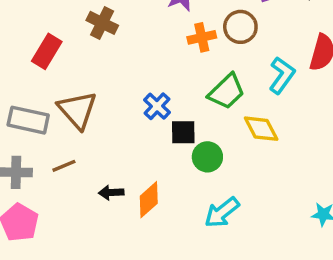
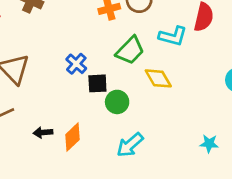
cyan L-shape: (282, 75) -> (173, 36), turned 72

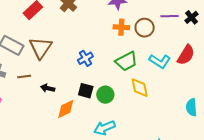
black square: (97, 83) -> (86, 91), moved
black arrow: (43, 133) -> (48, 88), moved

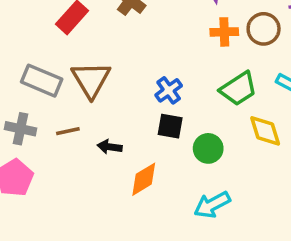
black square: (86, 91) -> (170, 126), moved

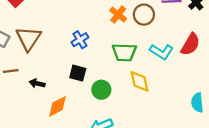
orange cross: (224, 32) -> (118, 15), turned 36
green trapezoid: (238, 89) -> (124, 52), turned 30
blue cross: (169, 90) -> (80, 40), moved

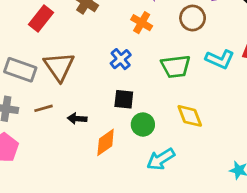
orange cross: (118, 15) -> (142, 23), moved
yellow diamond: (139, 81) -> (190, 116), moved
green circle: (101, 90) -> (143, 125), moved

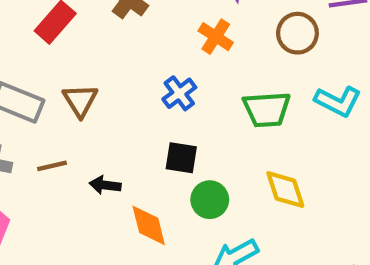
brown triangle: (59, 67) -> (80, 100), size x0.7
orange diamond: (106, 142) -> (149, 225), turned -72

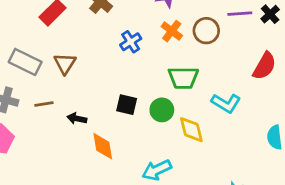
orange cross: (216, 37) -> (172, 31), moved
blue cross: (179, 93) -> (131, 42), moved
cyan L-shape: (338, 101) -> (226, 103), moved
green circle: (210, 200) -> (162, 110), moved

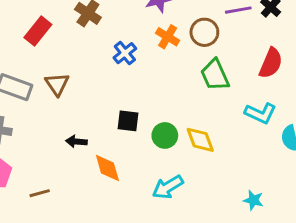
green trapezoid: (183, 78) -> (215, 75), moved, turned 72
cyan L-shape: (226, 103) -> (261, 113), moved
brown line: (44, 104) -> (40, 193), moved
green circle: (162, 110) -> (165, 135), moved

